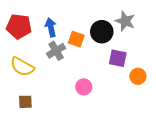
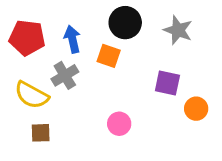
black circle: (102, 32) -> (125, 23), moved
gray cross: (56, 51) -> (65, 75), moved
brown square: (25, 102) -> (41, 133), moved

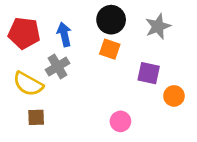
gray star: (178, 30) -> (158, 26), turned 30
orange square: (109, 56) -> (110, 49), moved
pink circle: (119, 124) -> (120, 121), moved

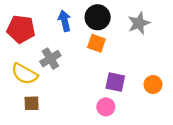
blue arrow: (64, 34) -> (65, 21), moved
purple square: (149, 73) -> (115, 82), moved

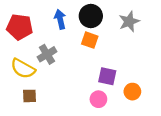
orange circle: (153, 84) -> (132, 92), moved

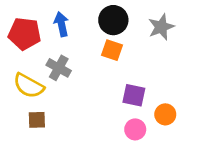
blue arrow: (60, 19) -> (61, 24), moved
gray cross: (47, 54) -> (59, 68), turned -30
pink circle: (98, 99) -> (135, 129), moved

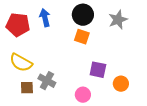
gray cross: (59, 68) -> (47, 81), moved
pink circle: (135, 129) -> (83, 95), moved

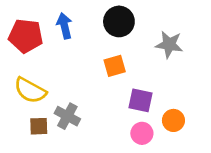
gray star: (118, 20) -> (169, 44), moved, turned 30
orange square: (82, 37) -> (115, 66), moved, turned -35
pink circle: (83, 95) -> (142, 133), moved

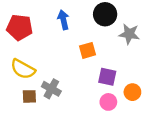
black circle: (119, 21) -> (105, 14), moved
blue arrow: (64, 26) -> (63, 20), moved

